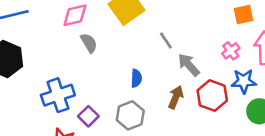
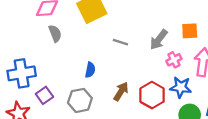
gray line: (166, 41) -> (120, 42), turned -48
gray arrow: (189, 65) -> (159, 40), moved, turned -110

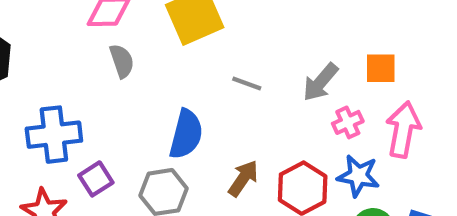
blue semicircle: (90, 70) -> (186, 134), size x1.6

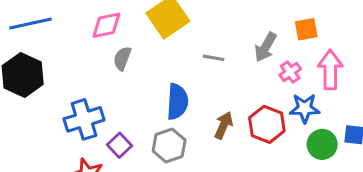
gray semicircle: (122, 61) -> (122, 58), turned -130

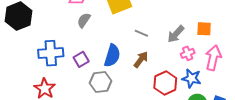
brown arrow: (224, 125) -> (141, 60), moved
purple square: (120, 145) -> (81, 59), moved

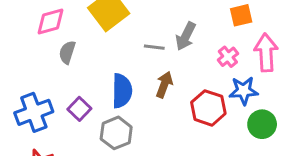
gray arrow: (176, 34) -> (186, 36), moved

